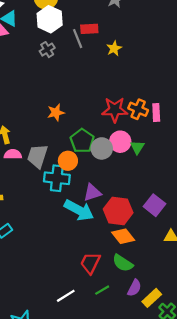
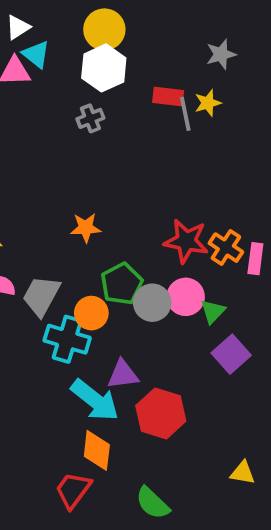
gray line: (78, 39) -> (185, 114), moved
yellow star: (114, 48) -> (208, 103), moved
purple square: (155, 205) -> (231, 354), moved
orange diamond: (123, 236) -> (97, 450), moved, turned 35
red trapezoid: (90, 263) -> (73, 490), moved

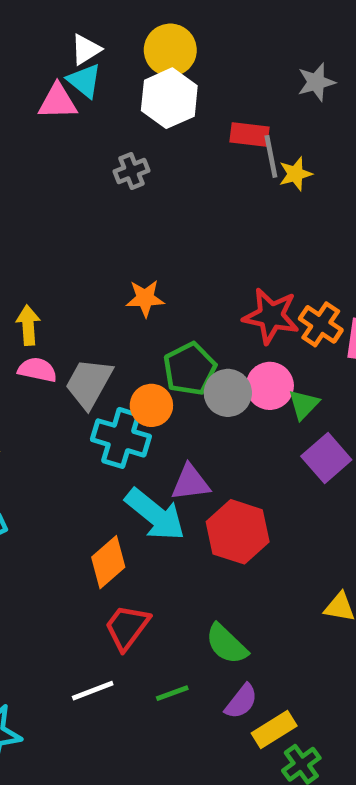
white triangle: (18, 27) -> (86, 49), moved
yellow star: (208, 103) -> (295, 174), moved
gray cross: (90, 118) -> (131, 171), moved
orange diamond: (97, 450) -> (108, 562), moved, turned 42

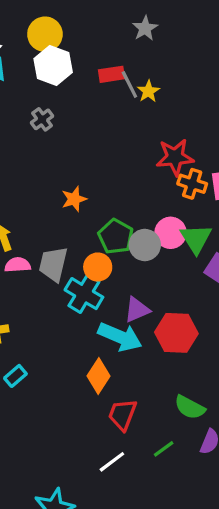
red star: (271, 316) -> (175, 157), moved
green triangle: (304, 404) -> (196, 239), size x1.5
cyan cross: (121, 438) -> (84, 294), turned 30

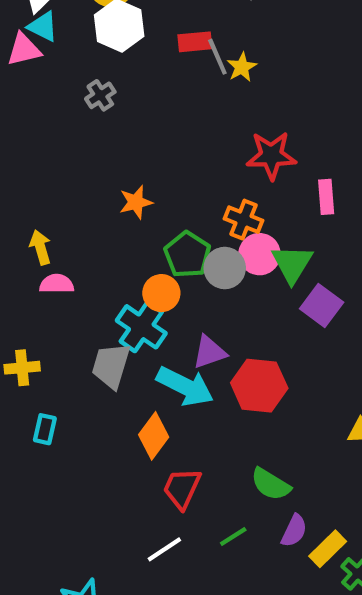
orange cross: (192, 184) -> (243, 220), moved
gray trapezoid: (53, 264) -> (111, 366), moved
cyan rectangle: (15, 376) -> (45, 429), turned -40

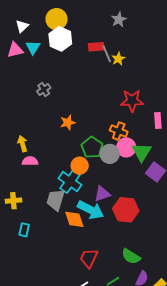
cyan triangle: (43, 27) -> (33, 47), moved, turned 35
gray cross: (100, 95) -> (44, 90), moved
orange diamond: (154, 436) -> (74, 219), moved, turned -55

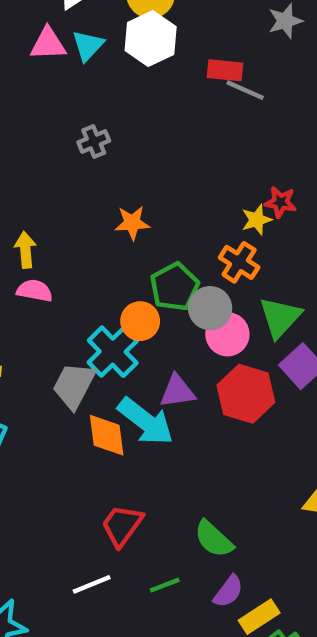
gray line: (107, 54) -> (245, 90), turned -54
yellow star: (118, 59) -> (257, 220), moved
red star: (132, 101) -> (281, 202), size x0.6
pink circle: (126, 147) -> (227, 334), moved
red hexagon: (126, 210) -> (246, 394), moved

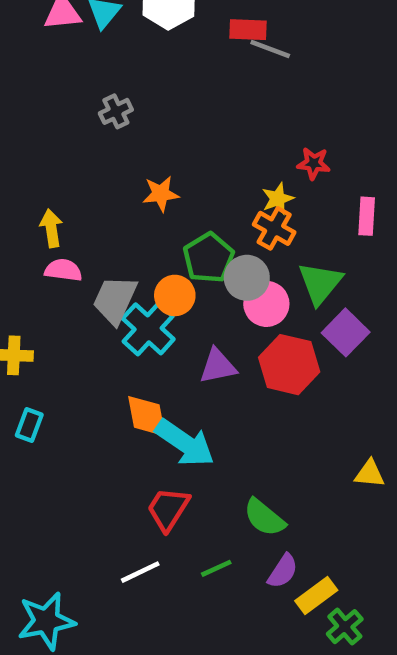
yellow star: (257, 220) -> (278, 199), moved
gray trapezoid: (74, 385) -> (115, 300), moved
cyan arrow: (146, 421) -> (185, 443), moved

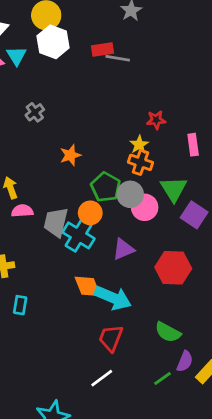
red hexagon: (289, 365) -> (173, 268), moved
green line: (216, 568) -> (163, 379), moved

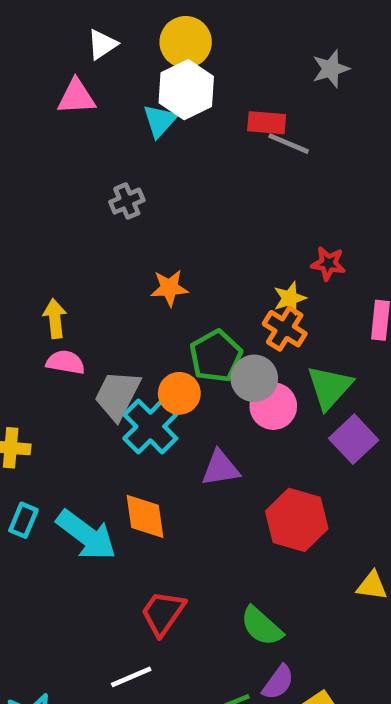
cyan triangle: (16, 56) -> (160, 121), moved
cyan arrow: (113, 298) -> (86, 535), moved

